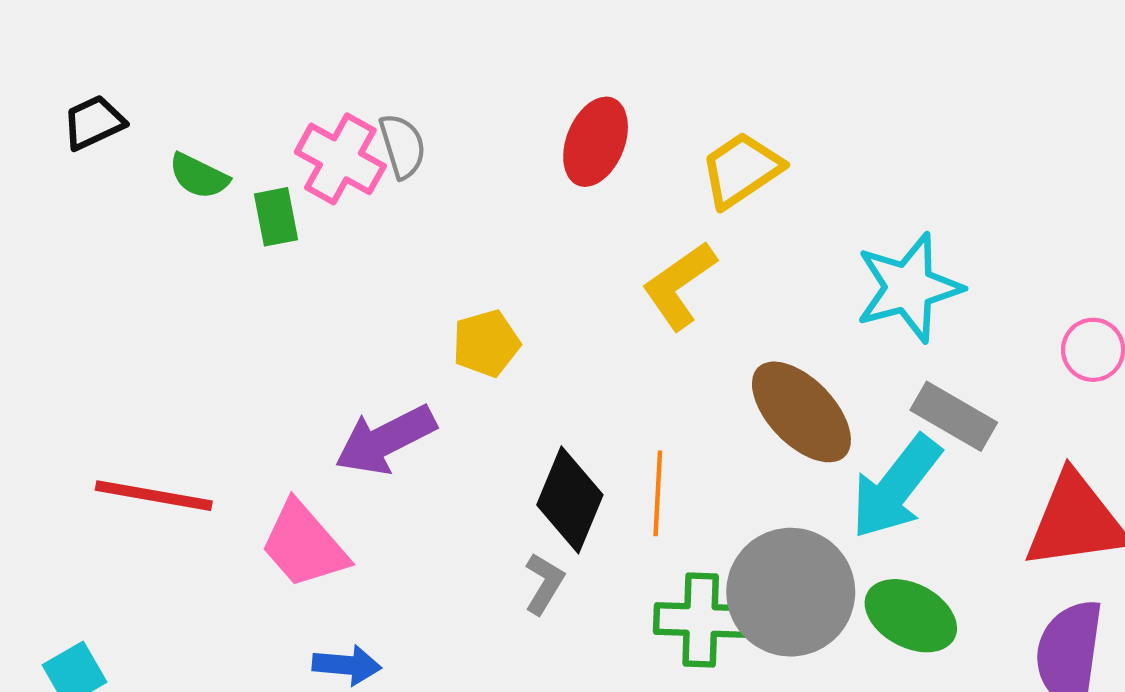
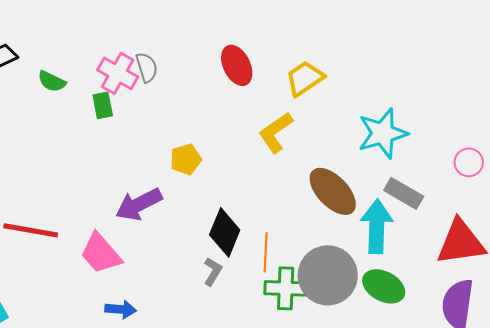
red ellipse: (596, 142) -> (237, 65), turned -48
green rectangle: (276, 217) -> (103, 105), moved
cyan arrow: (896, 487) -> (377, 226), turned 144
orange line: (658, 493) -> (266, 252), moved

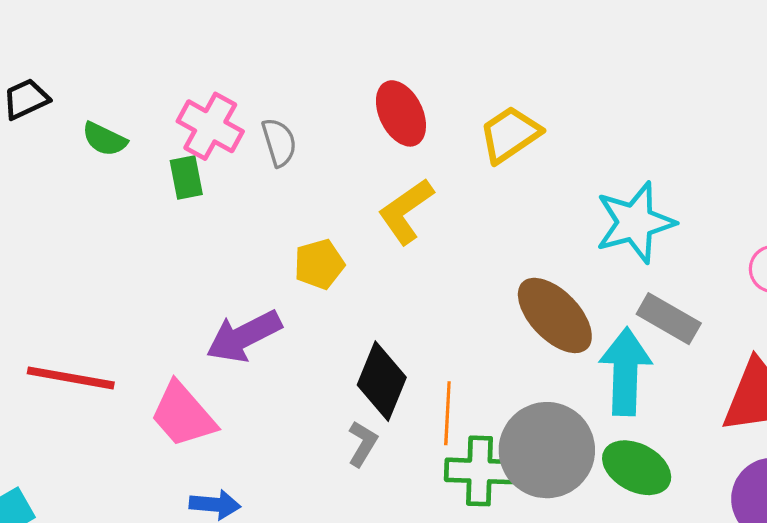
gray semicircle: (147, 67) -> (279, 142), moved
yellow L-shape: (276, 132) -> (406, 211), moved

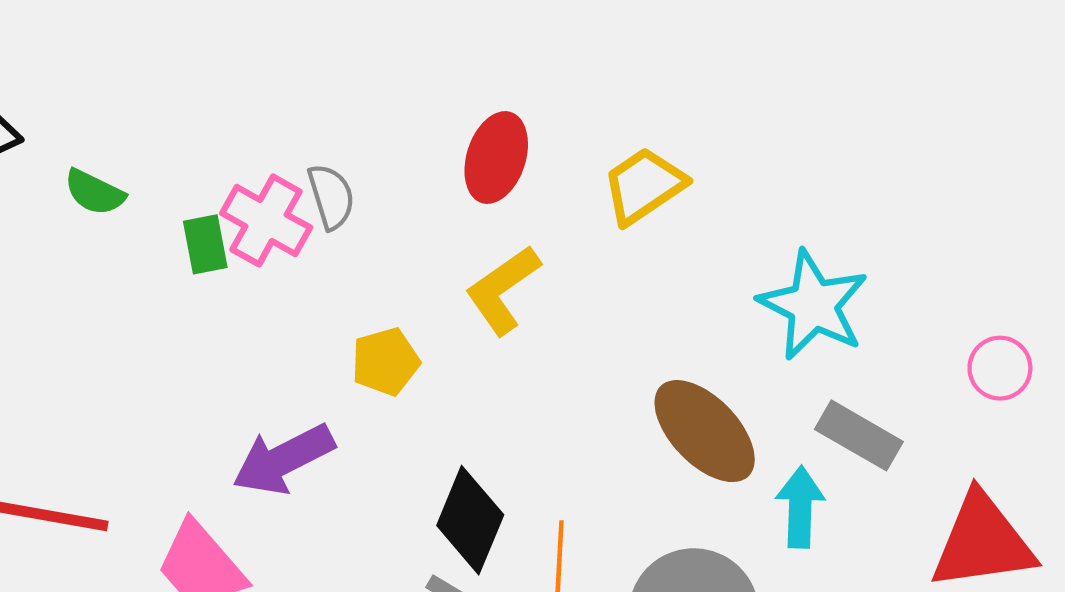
red ellipse: (401, 113) -> (496, 157), turned 44
pink cross: (210, 126) -> (266, 220), moved
cyan star: (635, 222) -> (813, 305), turned -30
cyan arrow: (625, 372) -> (800, 507), size x0.7

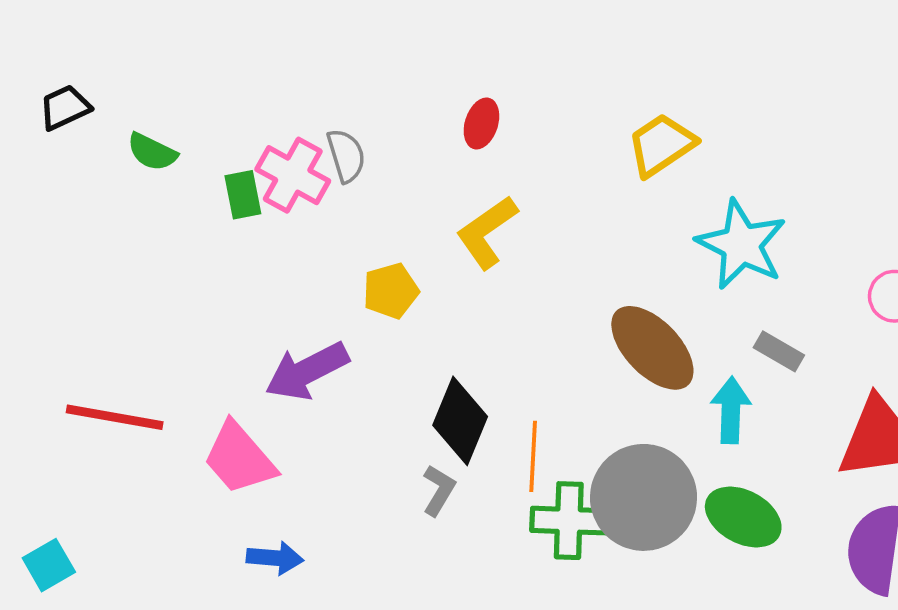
red ellipse: (496, 157) -> (481, 123), size x0.7
yellow trapezoid: (644, 186) -> (661, 145), moved
gray rectangle: (859, 435) -> (779, 351), size x0.7

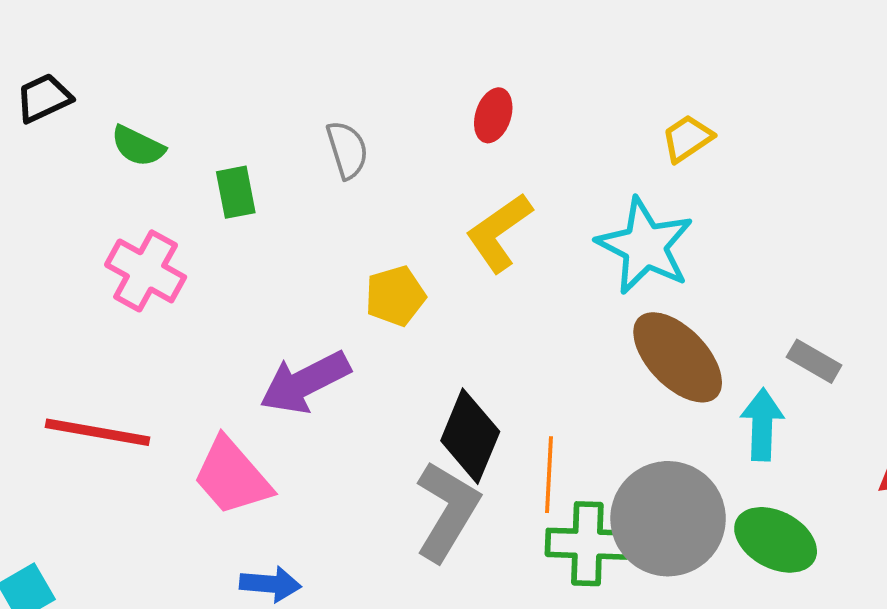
yellow trapezoid: (661, 145) -> (687, 138), size x0.7
pink cross: (293, 175) -> (146, 271), moved
cyan star: (741, 245) -> (645, 246), moved
gray L-shape: (439, 490) -> (447, 511), size x1.8

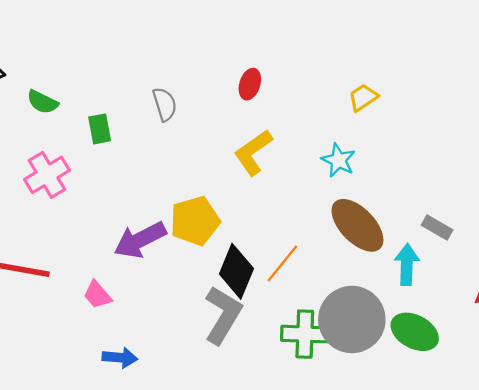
cyan star: (645, 246) -> (338, 160), size x0.6
pink cross: (146, 271) -> (47, 175), turned 30
yellow pentagon: (395, 296) -> (195, 221), moved, size x1.4
orange line: (549, 475) -> (282, 263), moved, turned 36
pink trapezoid: (232, 476) -> (97, 295), size x0.6

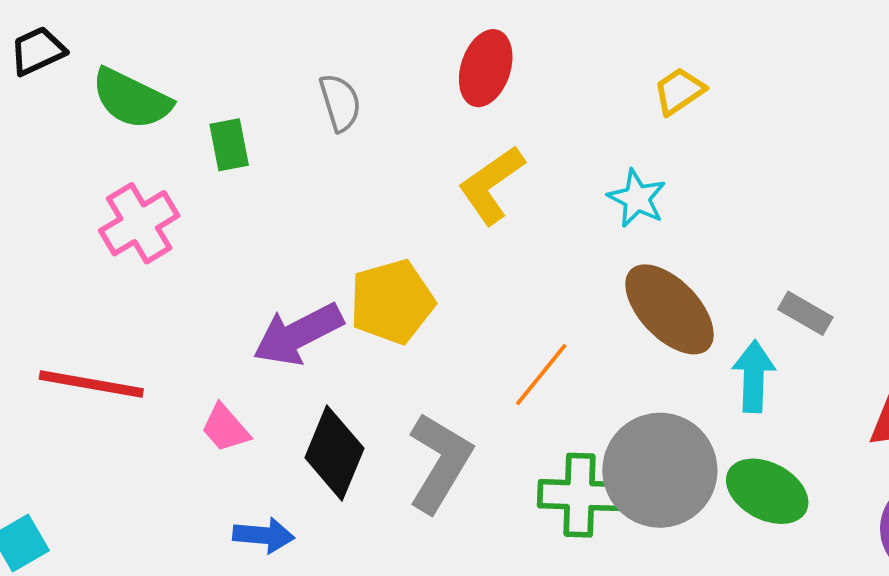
red ellipse: (250, 84) -> (486, 68), size x1.4
green semicircle: (42, 102) -> (131, 99), size x1.5
black diamond: (236, 271) -> (334, 453), moved

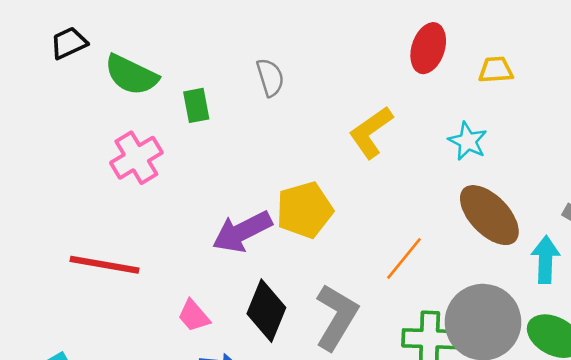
red ellipse: (486, 68) -> (428, 48), moved
yellow trapezoid: (679, 91) -> (496, 70), turned 30
pink trapezoid: (225, 428) -> (194, 316), moved

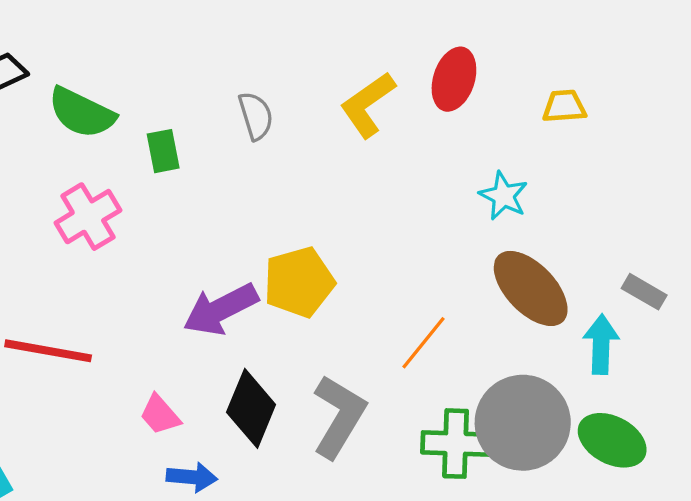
yellow trapezoid: (496, 70) -> (564, 106), moved
yellow L-shape: (371, 132) -> (368, 105), moved

